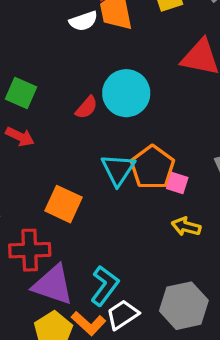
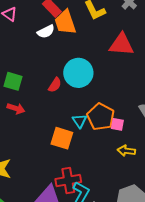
cyan triangle: (118, 170) -> (80, 121), size x0.7
orange square: (64, 204) -> (62, 138), moved
red cross: (30, 250) -> (68, 181), moved

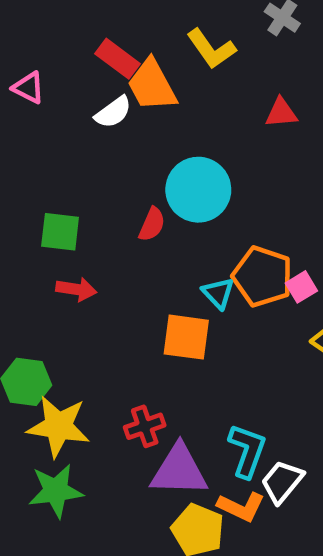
red triangle: (121, 44) -> (281, 113), size x0.6
pink square: (117, 124) -> (301, 287), turned -32
red cross: (68, 181) -> (145, 426), moved, size x0.7

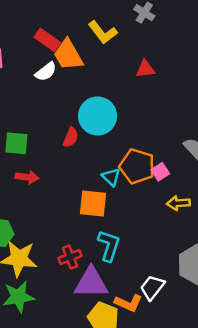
cyan L-shape: (247, 451) -> (109, 246), moved

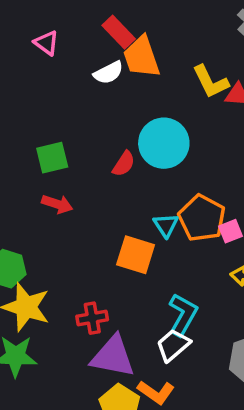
yellow L-shape: (103, 32) -> (211, 82), moved
green square: (16, 143) -> (52, 158), turned -30
cyan L-shape: (109, 246) -> (183, 315), moved
white trapezoid: (152, 287) -> (173, 345), moved

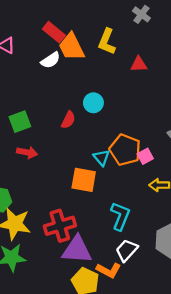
yellow L-shape: (211, 82) -> (107, 42), moved, turned 55
cyan circle: (164, 143) -> (93, 103), size x0.6
red cross: (92, 318) -> (60, 226), size x1.5
white trapezoid: (173, 345) -> (127, 250), moved

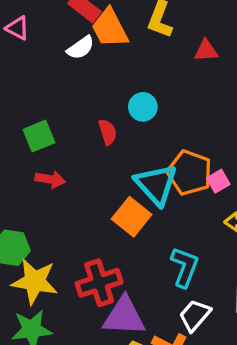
red semicircle: (68, 120) -> (108, 132), turned -42
cyan triangle: (101, 158) -> (156, 184), size x1.8
orange square: (84, 180) -> (132, 217), turned 30

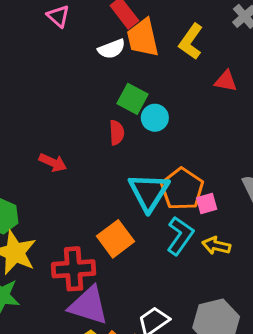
green square: (39, 136) -> (132, 99), moved, turned 36
orange square: (132, 217) -> (115, 239), moved
cyan L-shape: (185, 267) -> (180, 236), moved

